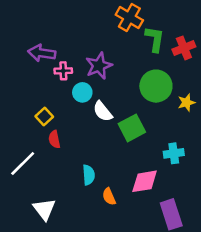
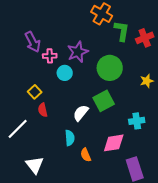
purple arrow: (42, 53) -> (33, 42), turned -125
green circle: (156, 86) -> (110, 68), moved
white semicircle: (103, 111) -> (81, 113), moved, turned 78

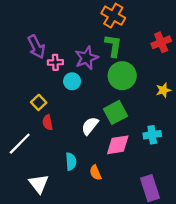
green L-shape: (122, 31) -> (113, 46), moved
cyan semicircle: (70, 138) -> (71, 161), moved
pink diamond: (114, 143) -> (118, 145), moved

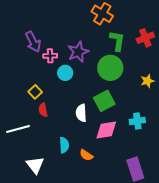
green L-shape: (113, 46) -> (117, 41), moved
white semicircle: (90, 126) -> (81, 113), turned -42
white line: (20, 144) -> (18, 129), turned 30
orange semicircle: (95, 173) -> (86, 155), turned -32

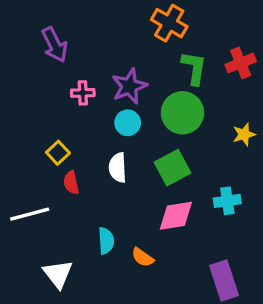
purple arrow: (33, 42) -> (55, 45), moved
cyan circle: (65, 73) -> (128, 123), moved
white semicircle: (81, 113) -> (118, 168), moved

